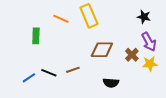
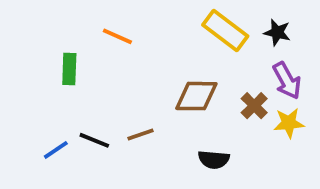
yellow rectangle: (89, 16) -> (225, 31), moved, turned -30

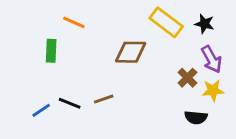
orange line: (117, 36) -> (74, 22), moved
brown diamond: (196, 96) -> (131, 52), moved
black semicircle: (214, 160) -> (196, 117), moved

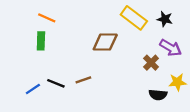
orange line: (74, 22) -> (47, 18), moved
purple arrow: (212, 59) -> (171, 48), turned -30
yellow star: (213, 90) -> (177, 82), moved

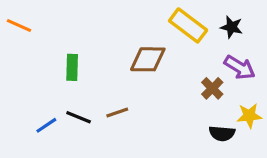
orange line: (47, 18) -> (19, 25), moved
green rectangle: (41, 41) -> (72, 67), moved

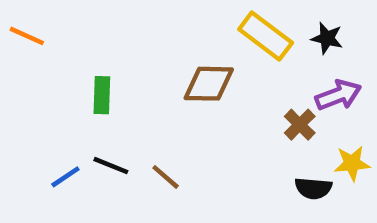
purple arrow: (240, 67) -> (338, 95), turned -52
brown line: (117, 112) -> (166, 177), moved, turned 60

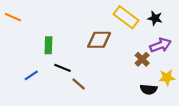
black line: (111, 166) -> (62, 68), moved
blue line: (65, 177) -> (31, 75), moved

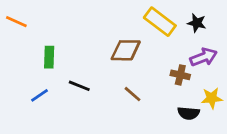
green rectangle: (48, 45) -> (49, 57), moved
brown cross: (142, 59) -> (180, 75), turned -32
brown line: (79, 84) -> (132, 94), moved

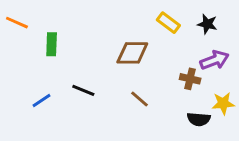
yellow rectangle: (160, 22) -> (168, 23), size x0.7
green rectangle: (49, 57) -> (52, 44), moved

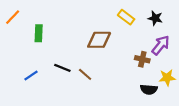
orange line: (17, 23) -> (13, 17), turned -70
purple arrow: (215, 60) -> (161, 45), turned -30
brown line: (140, 99) -> (85, 74), moved

